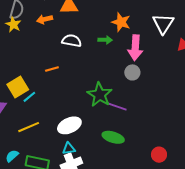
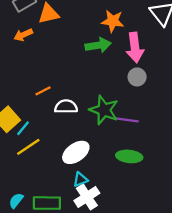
green arrow: (105, 40) -> (98, 45), size x1.5
white semicircle: (72, 41) -> (66, 107), moved
yellow line: (29, 127) -> (28, 147), moved

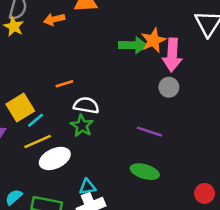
orange star: (113, 21) -> (153, 40), moved, turned 30
green star: (104, 110) -> (82, 126), moved, size x0.7
white ellipse: (76, 152) -> (55, 158), moved

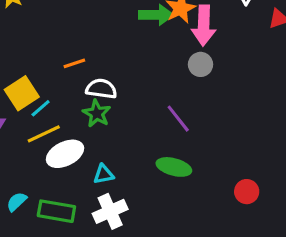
purple line: (149, 132) -> (178, 119), turned 35
cyan triangle: (87, 187) -> (104, 174), moved

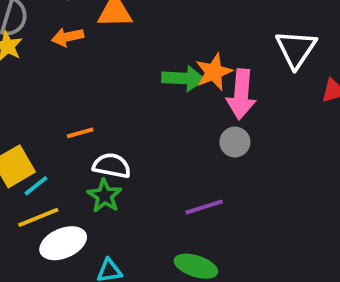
purple line: (178, 119) -> (204, 207), turned -72

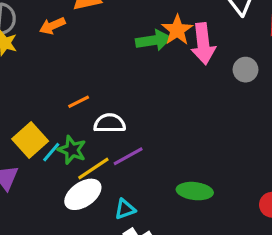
gray circle: (235, 142) -> (246, 70), moved
green star: (105, 196) -> (72, 150), moved
purple line: (204, 207) -> (128, 156), moved
yellow line: (38, 217) -> (93, 168), moved

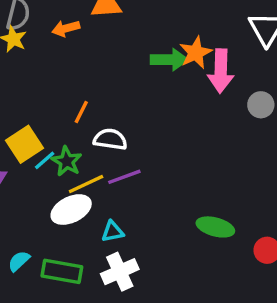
orange line: (79, 102) -> (81, 112), turned -45
green ellipse: (195, 191) -> (215, 227), moved

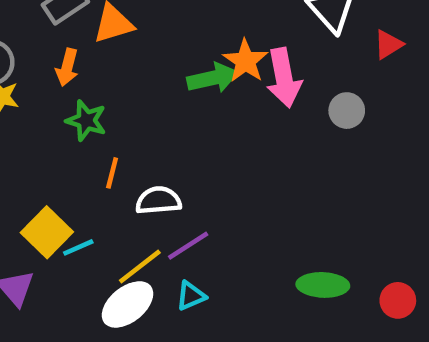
orange arrow: (66, 28) -> (67, 67), turned -48
cyan line: (45, 160) -> (78, 247), turned 30
green star: (67, 161) -> (86, 120), moved
cyan triangle: (113, 232) -> (191, 296), moved

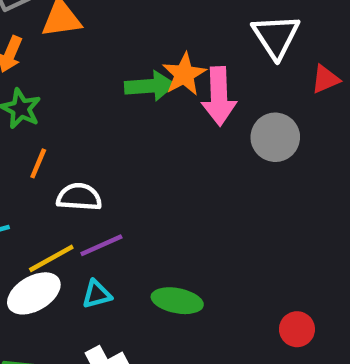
gray circle: (347, 111) -> (275, 137), size x1.4
green ellipse: (323, 285) -> (177, 301), moved

